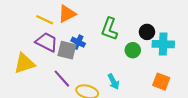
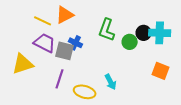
cyan cross: (163, 44) -> (160, 33), moved
green circle: (133, 50) -> (130, 42), moved
purple line: (62, 79) -> (60, 79), turned 60
orange square: (161, 82) -> (161, 71), moved

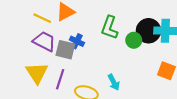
black circle: (144, 33) -> (148, 31), size x1.5
yellow triangle: (23, 64) -> (37, 73), moved, turned -45

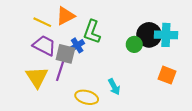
green L-shape: (110, 28) -> (92, 32), moved
blue cross: (77, 41) -> (77, 45), turned 32
purple line: (60, 79) -> (60, 71), moved

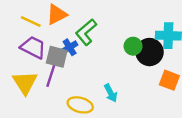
green L-shape: (92, 32) -> (86, 32), turned 30
black circle: (149, 35) -> (149, 52), moved

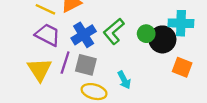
green L-shape: (86, 32) -> (114, 31), moved
blue cross: (70, 47) -> (84, 35), size x1.5
gray square: (57, 57) -> (86, 65), moved

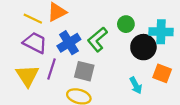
green circle: (146, 34) -> (126, 24), moved
gray square: (86, 65) -> (84, 71), moved
cyan arrow: (124, 80) -> (136, 85), moved

